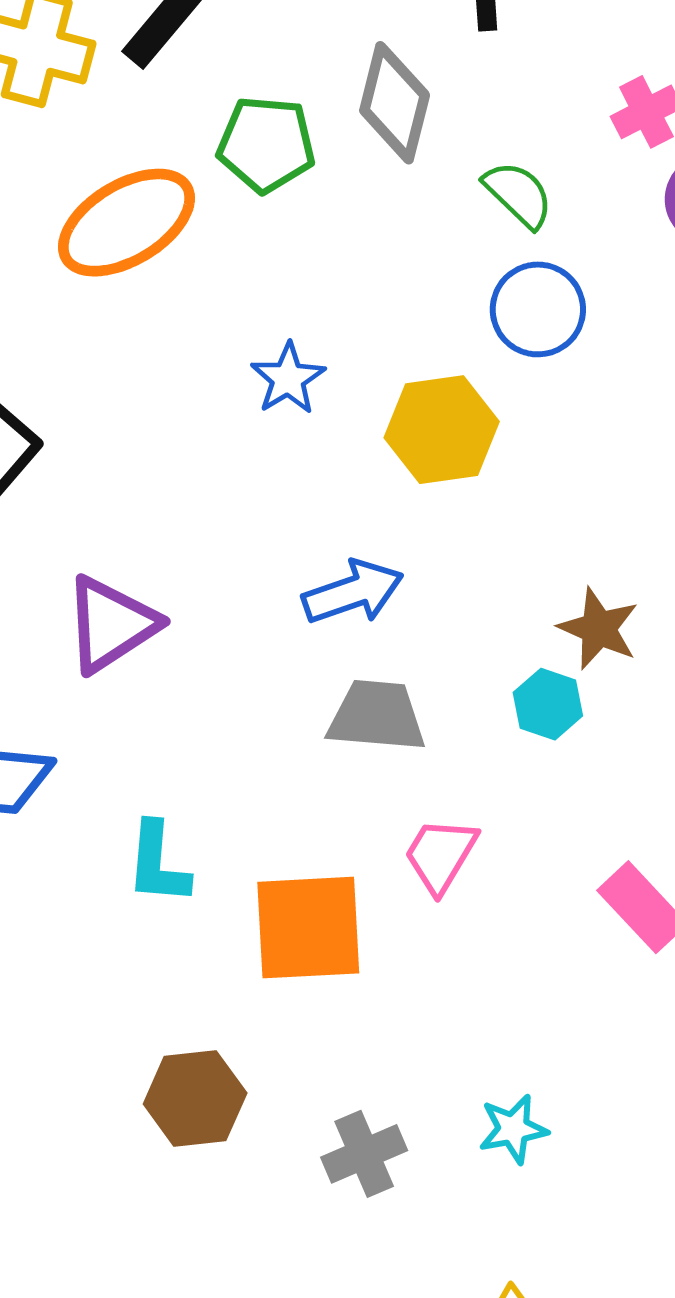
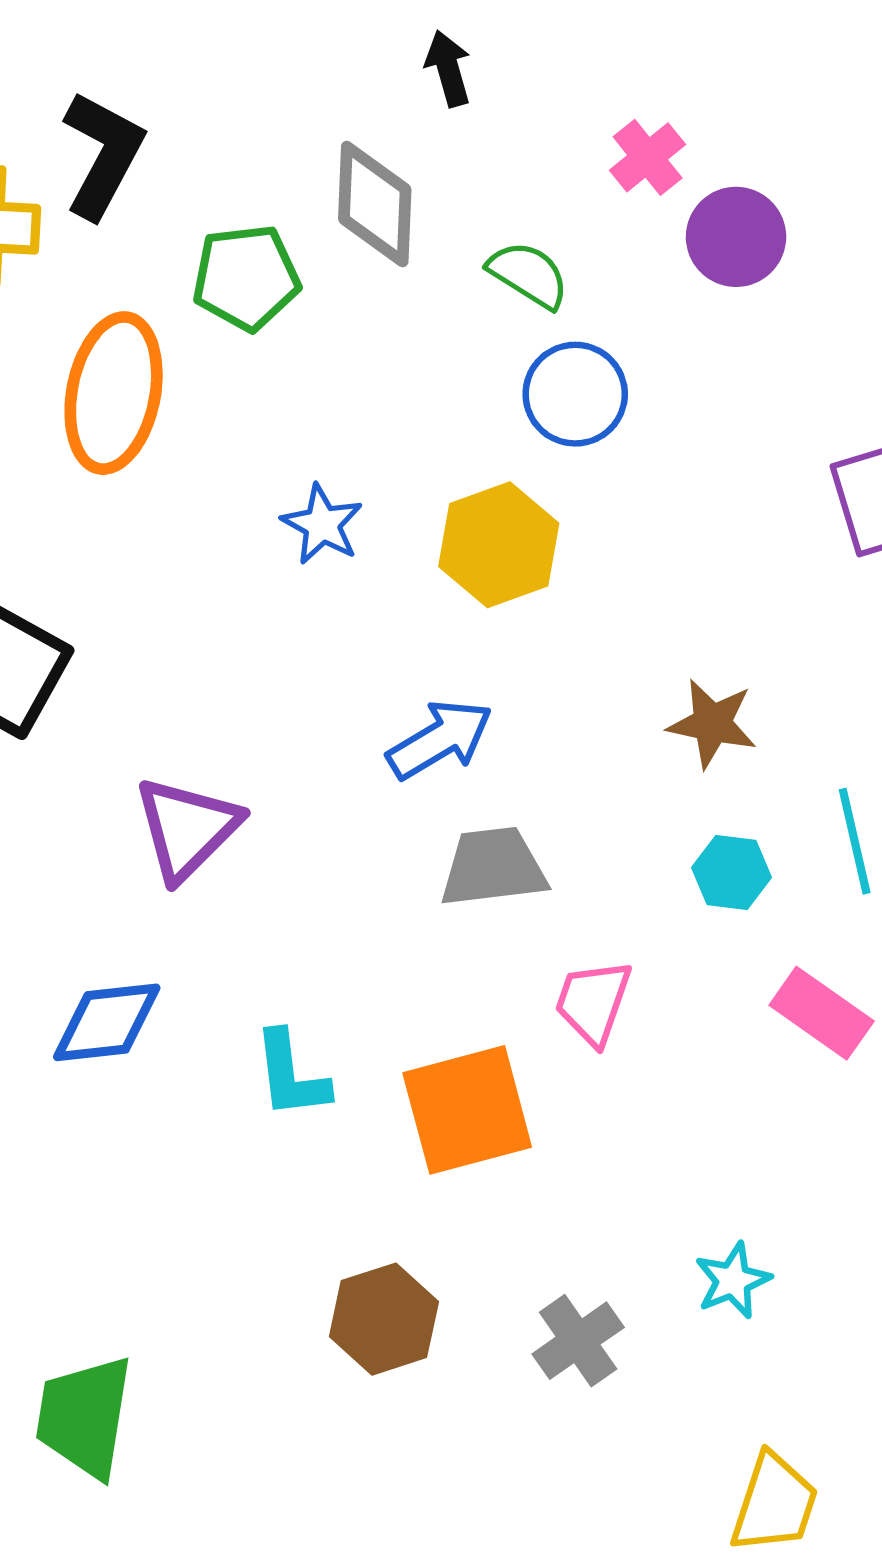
orange ellipse: (126, 223) -> (114, 393), turned -36
cyan hexagon: (548, 704) -> (731, 873), moved

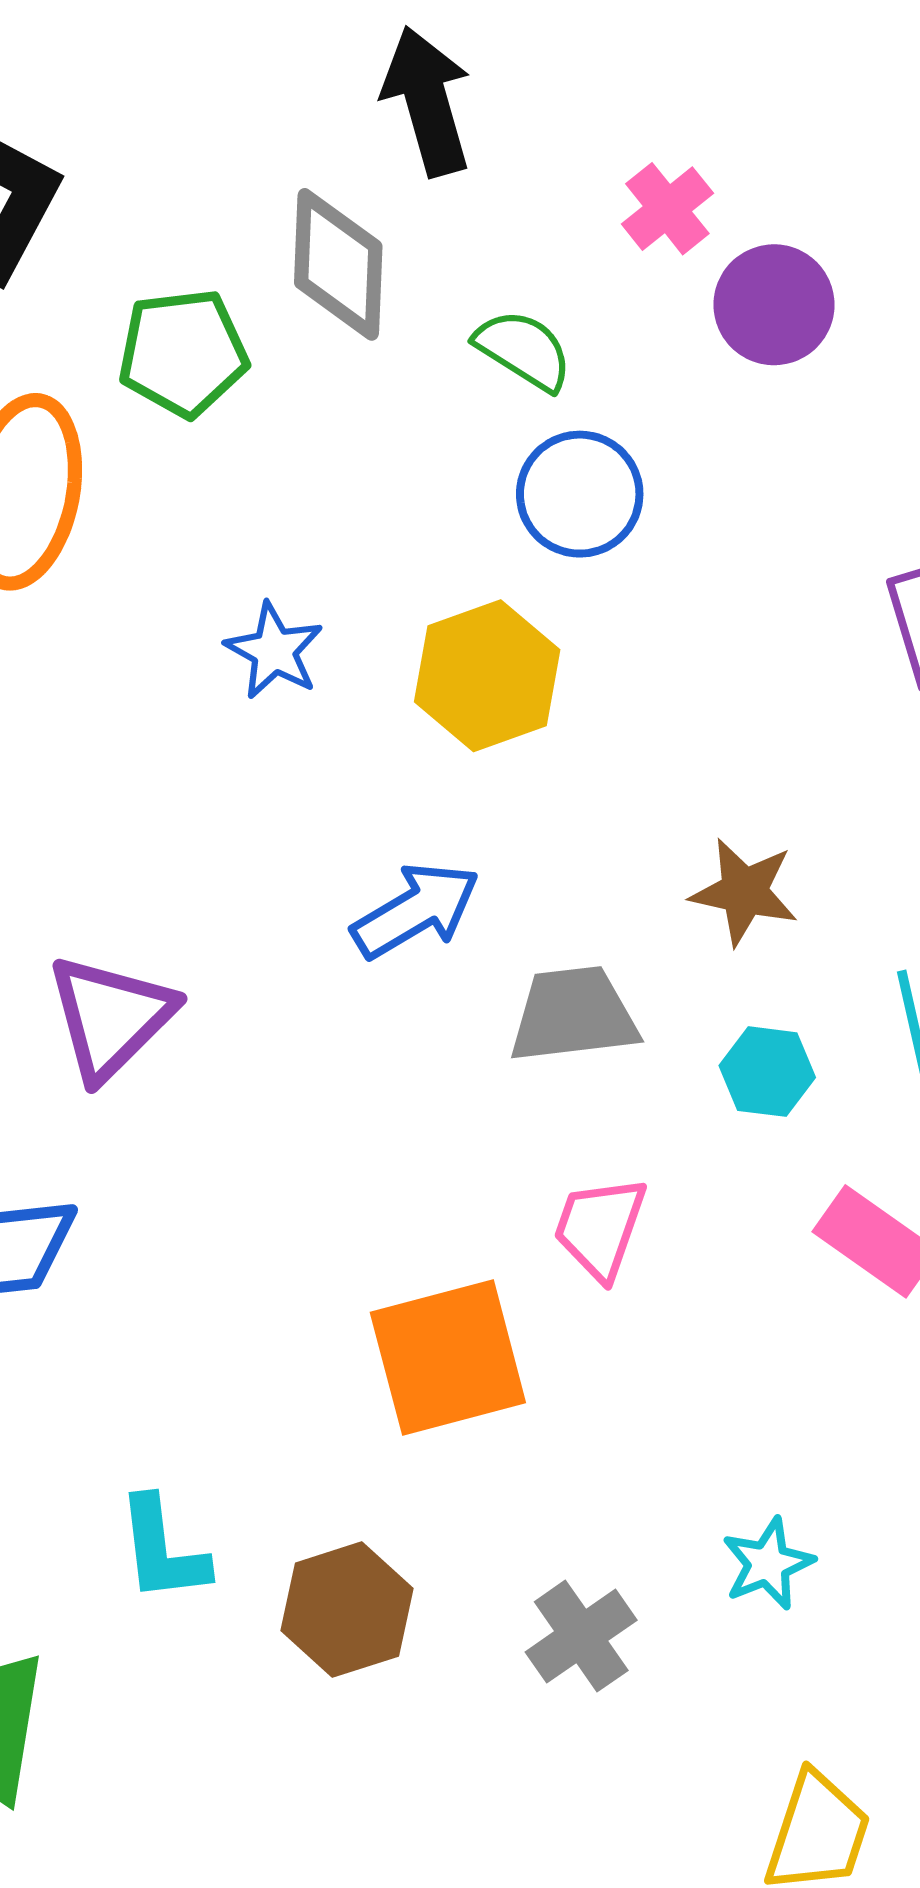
black arrow: (448, 69) -> (427, 101), size x1.6
gray trapezoid: (493, 867) -> (573, 1015), moved
cyan L-shape: (291, 1075) -> (162, 1550), moved

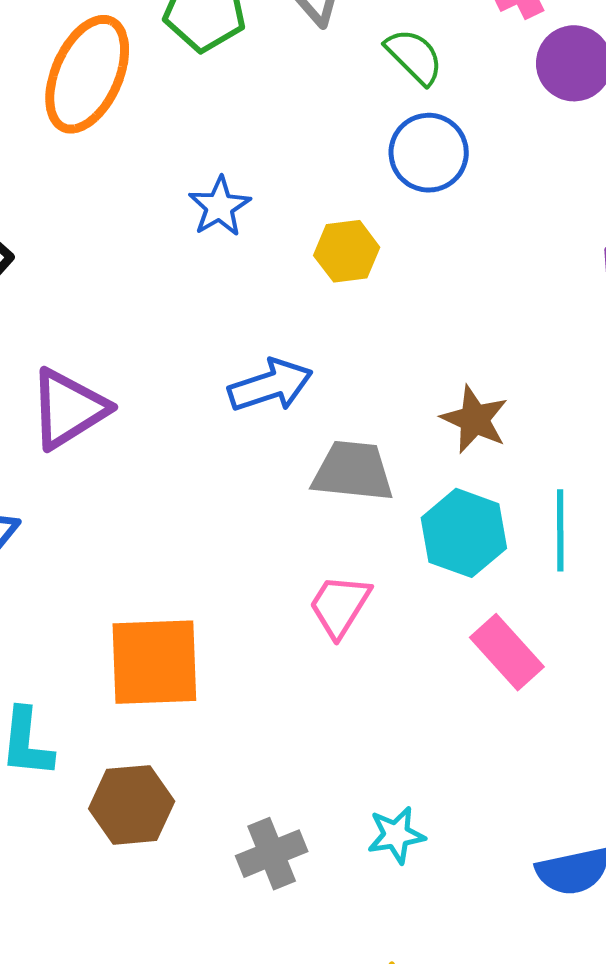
yellow hexagon: (487, 676) -> (347, 251), size x0.7
cyan hexagon: (767, 1072) -> (464, 533), size x1.5
orange square: (448, 1357) -> (154, 662), moved

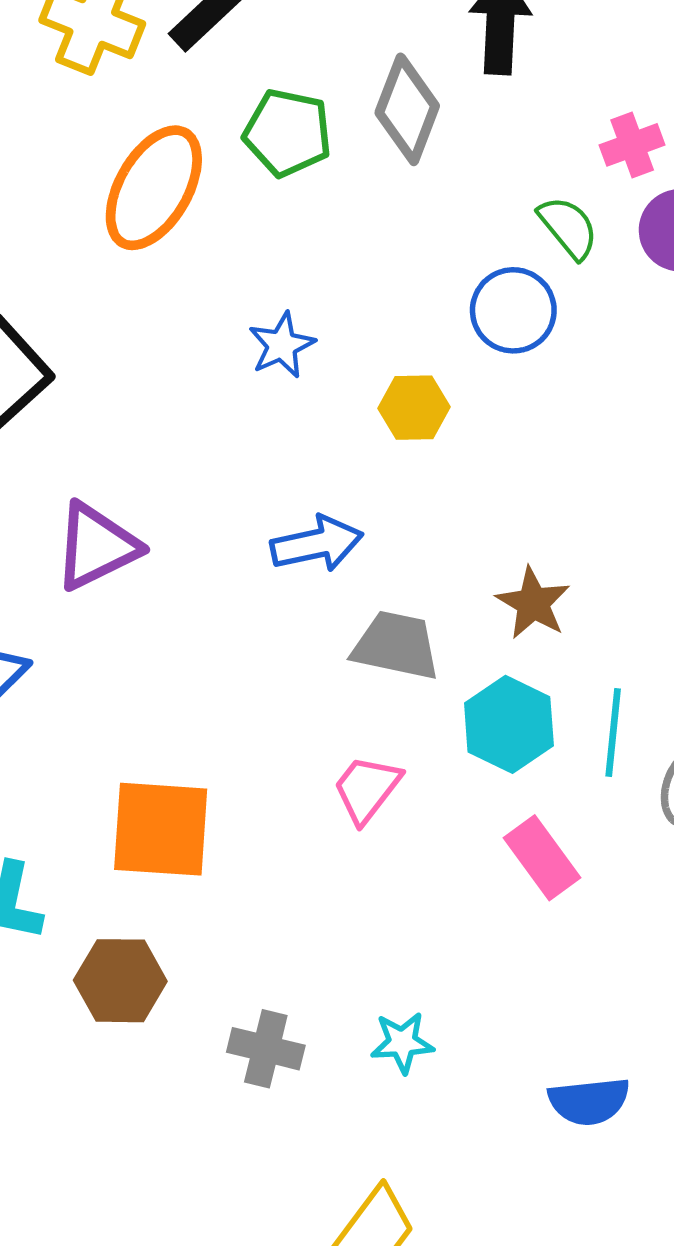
green semicircle: (414, 56) -> (568, 227), moved
gray cross: (272, 854) -> (266, 1049), turned 30

